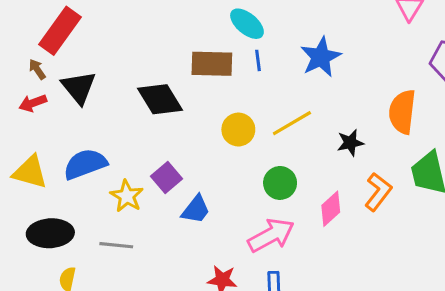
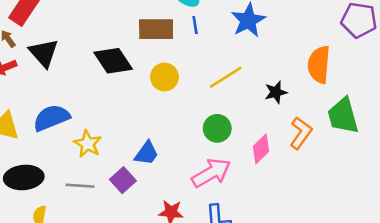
yellow circle: (238, 130) -> (164, 77), moved
purple square: (167, 177) -> (123, 180), moved

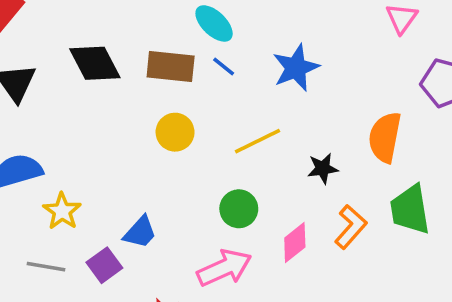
blue line: (195, 25) -> (224, 66), turned -48
black diamond: (113, 61) -> (95, 63), moved

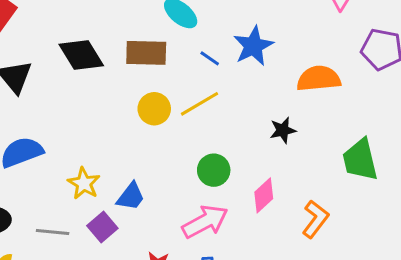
blue line: (224, 66) -> (210, 58), moved
orange semicircle: (385, 137) -> (319, 79), moved, turned 78
yellow line: (257, 141) -> (200, 104), moved
yellow star: (62, 211) -> (84, 183), moved
orange L-shape: (351, 227) -> (315, 219), moved

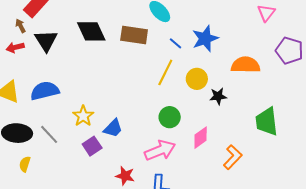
yellow line: (200, 104) -> (165, 72), turned -40
yellow circle: (154, 109) -> (197, 79), moved
gray line: (53, 232) -> (49, 134), moved, turned 35

